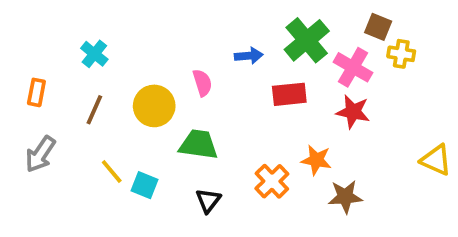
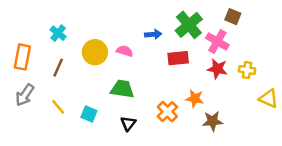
yellow cross: (401, 54) -> (247, 70), moved
pink semicircle: (202, 83) -> (125, 51), turned -56
orange rectangle: (36, 92) -> (22, 57), size x1.5
yellow circle: (154, 106) -> (95, 52), moved
yellow line: (112, 172) -> (58, 107), moved

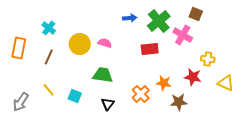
blue arrow: (153, 34) -> (130, 18), moved
red star: (217, 69) -> (193, 77), moved
gray arrow: (25, 95) -> (21, 102), moved

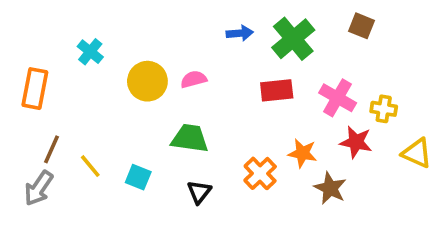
pink cross: (183, 35) -> (338, 98), moved
pink semicircle: (105, 43) -> (194, 79), turned -32
brown line: (49, 57) -> (52, 149), moved
brown star: (179, 102) -> (330, 188), turned 30

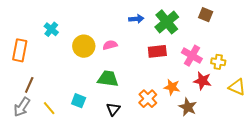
yellow line: (90, 166) -> (49, 108), moved

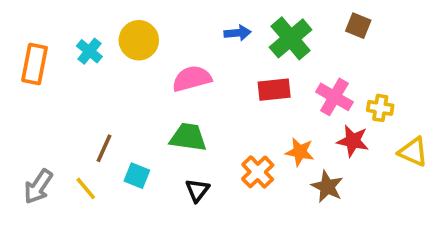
pink semicircle: (110, 45) -> (192, 79), size x1.5
yellow circle: (84, 46) -> (139, 40), moved
orange rectangle: (20, 50) -> (35, 64), moved
brown line: (29, 85) -> (104, 148), moved

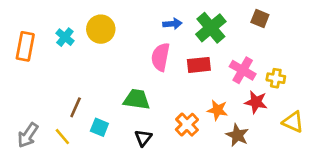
pink semicircle: (192, 79) -> (160, 57), moved, turned -64
yellow triangle: (413, 152) -> (293, 122), moved

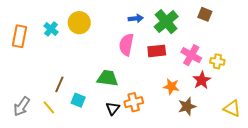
red star: (256, 102) -> (202, 80), turned 30
yellow triangle: (293, 122) -> (232, 108), moved
orange cross: (187, 125) -> (134, 102), moved, turned 30
brown star: (237, 135) -> (187, 106), turned 30

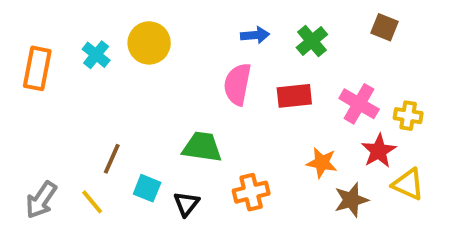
green cross: (166, 22) -> (312, 41), size x0.7
black triangle: (113, 108) -> (186, 204), moved
yellow triangle: (232, 108) -> (408, 184), moved

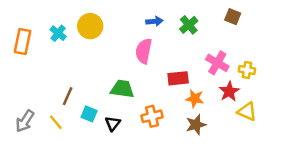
red rectangle: (294, 96) -> (178, 78), moved
brown star: (351, 200) -> (196, 125), moved

